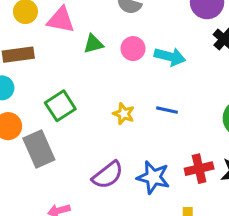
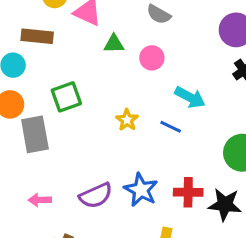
cyan arrow: (170, 57) -> (190, 97), moved
purple semicircle: (108, 175) -> (96, 196), moved

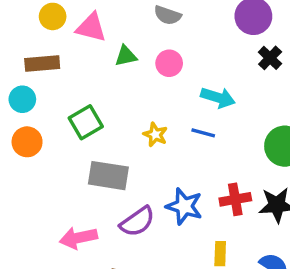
gray rectangle: (35, 134) -> (108, 176), moved, turned -60
pink arrow: (40, 200) -> (78, 238), size x1.5

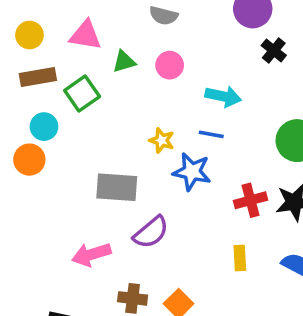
yellow circle: (53, 16) -> (29, 35), moved
cyan circle: (22, 99) -> (44, 127), moved
green square: (86, 122) -> (82, 93), moved
blue star: (184, 206) -> (192, 172), moved

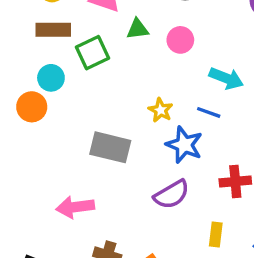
purple semicircle: (151, 232) -> (172, 194), moved

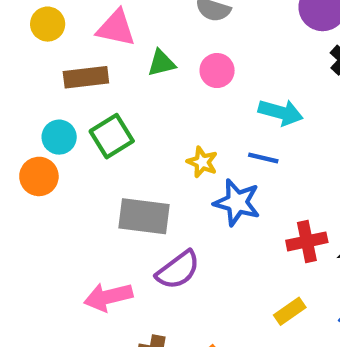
brown rectangle: (53, 30) -> (86, 77), moved
green square: (93, 53) -> (112, 136), moved
purple semicircle: (172, 194) -> (178, 270), moved
yellow rectangle: (216, 235) -> (290, 311), turned 55

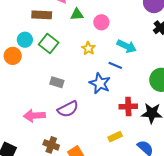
green square: (112, 136) -> (49, 43), turned -30
yellow star: (202, 162) -> (88, 48), moved
gray rectangle: (144, 216) -> (57, 82), size x0.6

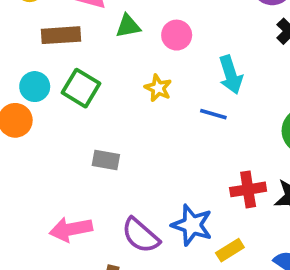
cyan arrow: (127, 46) -> (231, 75), turned 54
blue star: (100, 83) -> (192, 225), moved
purple semicircle: (68, 109) -> (141, 235), moved, turned 75

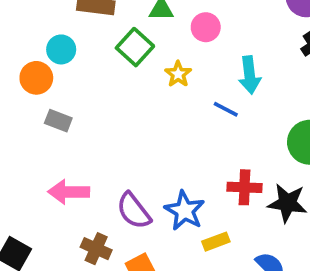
green square: (81, 88) -> (135, 47), moved
gray rectangle: (106, 160) -> (58, 121), moved

